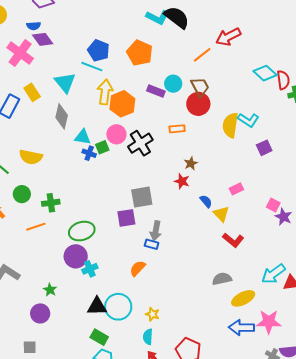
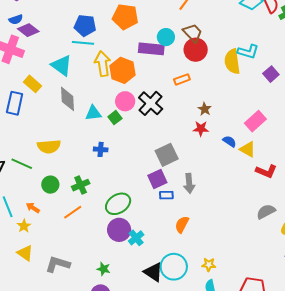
purple rectangle: (156, 91) -> (151, 49), size x1.4
blue cross: (89, 153) -> (101, 149), moved
pink rectangle: (236, 189) -> (255, 121), size x1.5
blue rectangle: (152, 244) -> (166, 195), moved
black triangle: (97, 306) -> (153, 272), turned 50

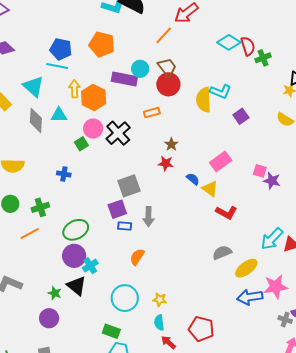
yellow arrow: (103, 64) -> (74, 89), size x0.7
cyan triangle: (93, 113) -> (59, 115), moved
black triangle: (153, 272) -> (77, 286), moved

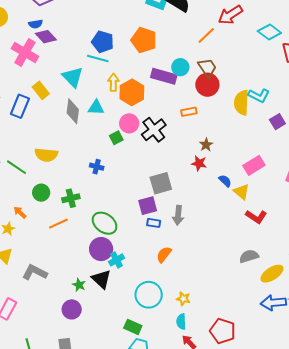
cyan diamond: (229, 42) -> (269, 32), moved
green ellipse: (76, 230) -> (105, 223), turned 60

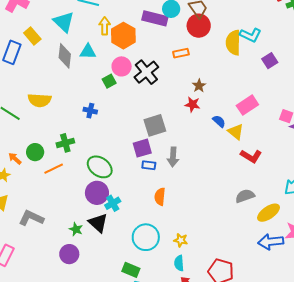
green circle: (41, 193) -> (35, 152), moved
orange semicircle: (164, 255) -> (160, 197), turned -30

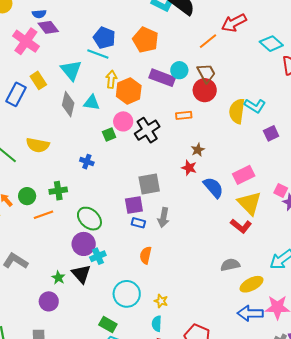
blue semicircle: (219, 121) -> (213, 188), size x1.6
yellow triangle: (236, 132) -> (249, 203), moved, size x1.5

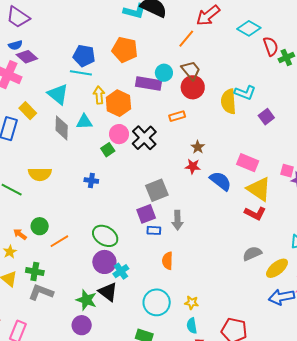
pink rectangle: (244, 175) -> (248, 163), turned 60
green cross: (58, 191) -> (35, 272), moved, turned 30
green star: (58, 278) -> (86, 300), size x1.5

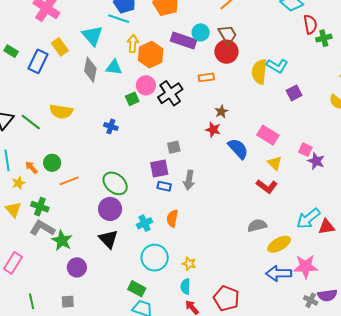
yellow triangle: (259, 189) -> (275, 163), size x0.6
gray square: (157, 190) -> (174, 147), size x0.6
cyan cross: (121, 271) -> (145, 223), moved
green star: (86, 300) -> (62, 240), moved

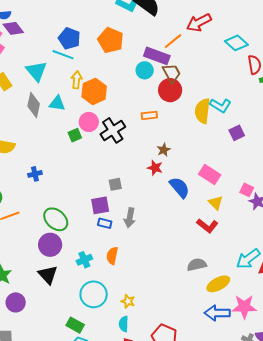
purple rectangle: (183, 40) -> (157, 56), moved
blue cross: (111, 126) -> (35, 174), moved, turned -32

